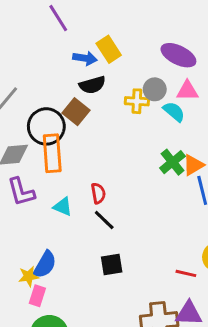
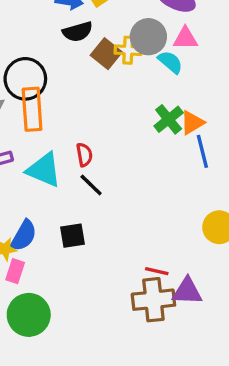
gray circle: (155, 89) -> (148, 37), size x1.4
brown square: (76, 112) -> (106, 54), moved
cyan triangle: (63, 207) -> (44, 170), size x1.6
black square: (112, 265) -> (73, 236), moved
red line: (186, 273) -> (157, 271), moved

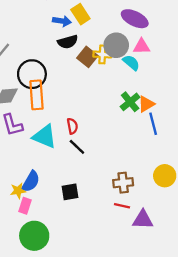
black square: (73, 236) -> (70, 192), moved
brown cross: (153, 300) -> (123, 183), moved, size x0.7

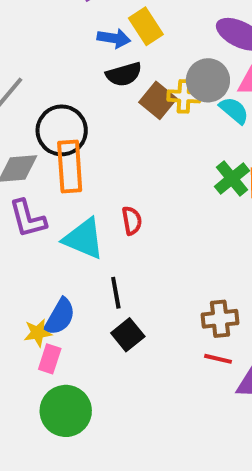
black line: (77, 147) -> (116, 293), moved, turned 36
black square: (70, 192) -> (128, 335), turned -30

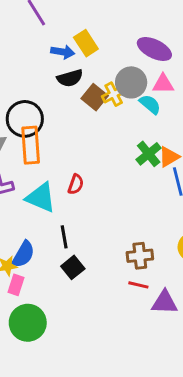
yellow cross: (184, 96) -> (114, 94), turned -30
red semicircle: (132, 221) -> (76, 184), turned 30

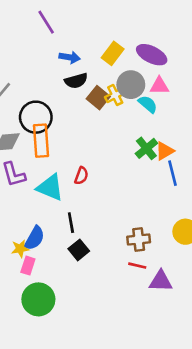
yellow rectangle: (86, 43) -> (113, 53), moved, turned 70

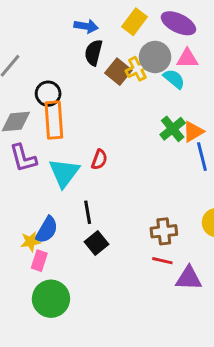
black semicircle: (76, 81) -> (93, 53), turned 120
black circle: (36, 117) -> (48, 94), size x0.7
cyan triangle: (50, 187) -> (64, 173), turned 44

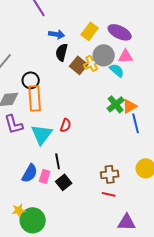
yellow star: (30, 242) -> (19, 210), moved
pink rectangle: (39, 261) -> (45, 176), moved
purple triangle: (189, 278) -> (127, 222), moved

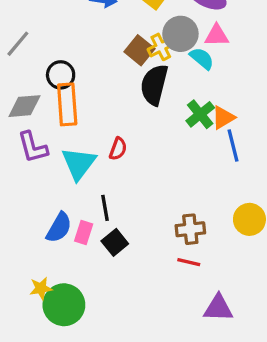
black semicircle: (62, 52) -> (154, 85), moved, size x1.4

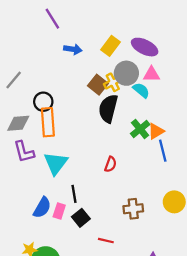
red semicircle: (118, 149) -> (110, 164), moved
red line: (189, 262) -> (106, 241), moved

